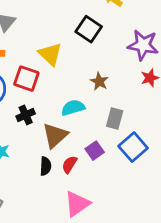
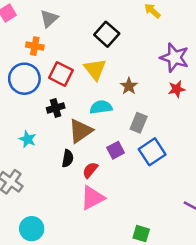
black square: (89, 29) -> (107, 34), moved
yellow triangle: (50, 54) -> (95, 69), moved
red semicircle: (69, 164) -> (90, 170), moved

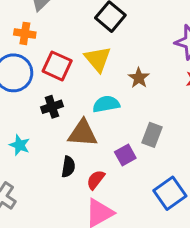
gray rectangle: (139, 123) -> (152, 135), moved
brown triangle: (81, 131) -> (83, 133), turned 40
blue square: (152, 152) -> (170, 193), moved

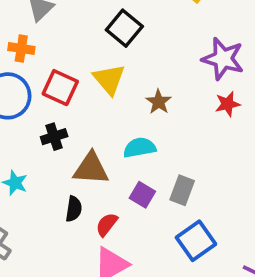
cyan semicircle: (106, 104) -> (140, 148), moved
gray rectangle: (152, 135) -> (182, 190), moved
purple square: (125, 155) -> (142, 195), turned -30

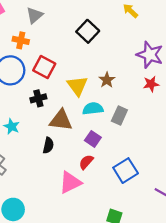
yellow triangle: (109, 79) -> (77, 86), moved
gray rectangle: (182, 190) -> (119, 115), moved
red semicircle: (107, 224) -> (86, 162), moved

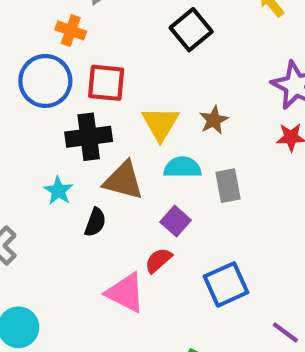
red square: (44, 67) -> (106, 83), turned -30
black cross: (38, 98) -> (89, 137), size x1.5
gray rectangle: (119, 115) -> (228, 186), turned -42
cyan star: (12, 126) -> (58, 191), moved
pink triangle: (70, 182) -> (126, 293), turned 45

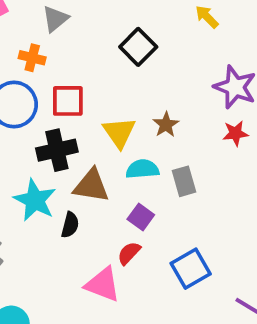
cyan star: (58, 191) -> (35, 200), size x1.6

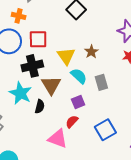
cyan semicircle: (142, 169) -> (79, 76), turned 48
brown triangle: (91, 186) -> (51, 85), turned 50
purple square: (141, 217) -> (78, 102), turned 32

